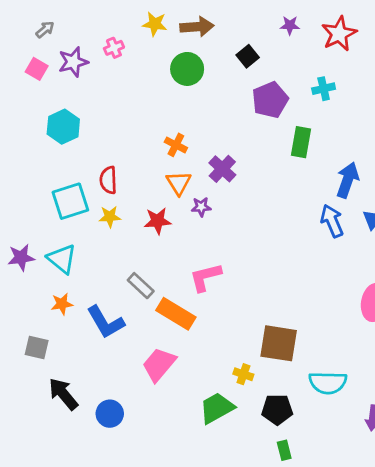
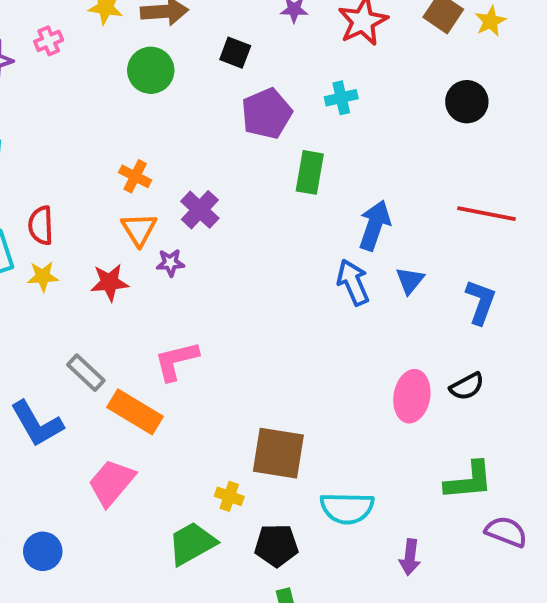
black square: (248, 56) -> (235, 53), turned -30

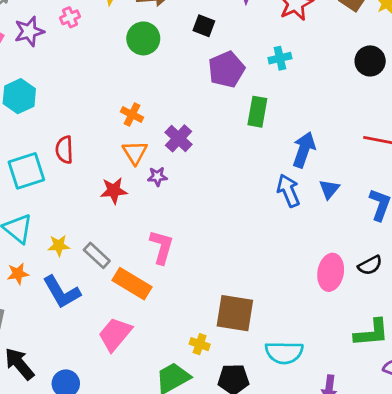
yellow star: (43, 276) -> (59, 246), moved
pink L-shape: (176, 361) -> (162, 247), turned 120

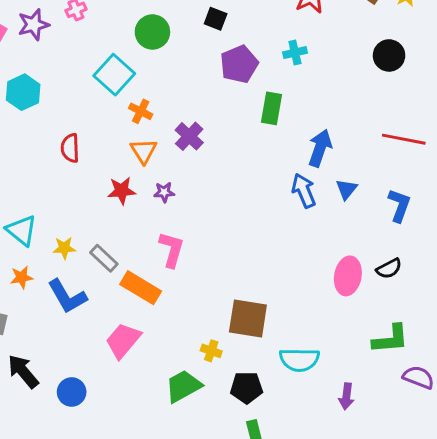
cyan square: (26, 171) -> (114, 75), moved, turned -30
purple star: (157, 176) -> (164, 192), moved

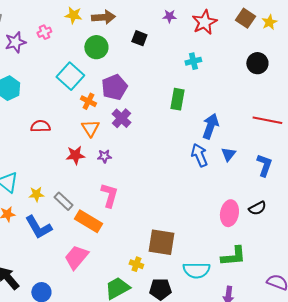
purple pentagon: (239, 64) -> (114, 87), moved
red semicircle: (70, 148) -> (40, 126), turned 90
green L-shape: (390, 339) -> (233, 256), moved

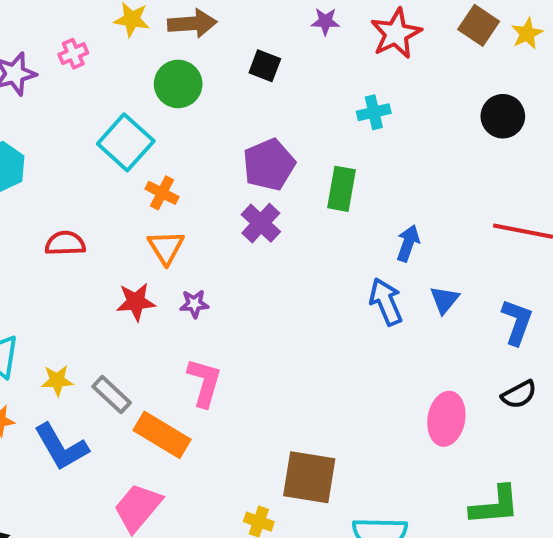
purple pentagon: (114, 87) -> (269, 165), moved
purple cross: (121, 118) -> (261, 223), moved
blue arrow: (210, 126) -> (408, 243), size x0.7
black semicircle: (257, 208) -> (519, 395), moved
green L-shape: (233, 256) -> (495, 505), moved

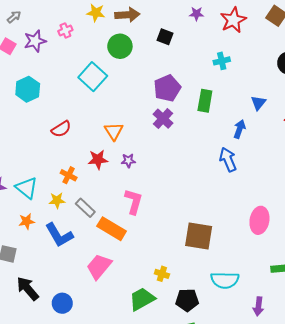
orange cross: (162, 193) -> (69, 175), moved
red semicircle: (65, 243) -> (61, 129), turned 150
blue triangle: (444, 300) -> (258, 103), moved
brown square: (309, 477) -> (199, 236), moved

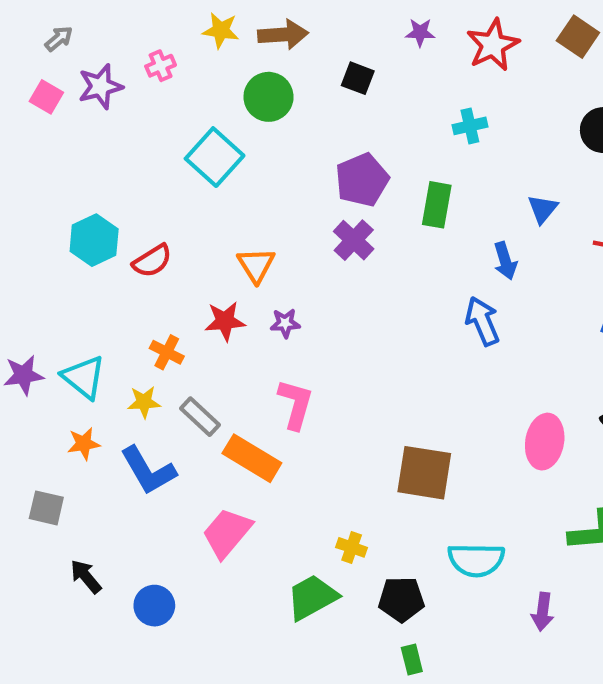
cyan hexagon: (28, 89) -> (94, 240), moved
blue arrow: (240, 129) -> (505, 261), turned 144
black arrow: (28, 289) -> (86, 576), size x0.7

